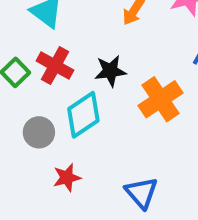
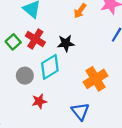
orange cross: (160, 99) -> (96, 79), moved

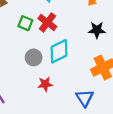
green square: (13, 42) -> (25, 23), turned -32
black star: (66, 43) -> (97, 30), moved

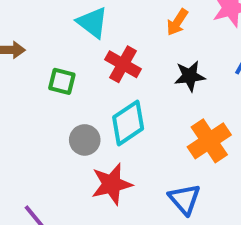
red cross: (47, 22) -> (123, 64), moved
red star: (45, 84) -> (112, 184), size x1.5

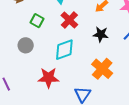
gray circle: (85, 140) -> (26, 45), moved
orange cross: (209, 141) -> (102, 69), turned -30

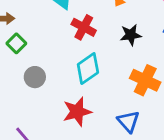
green square: (37, 21) -> (16, 43), moved, turned 32

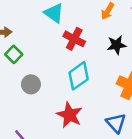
red star: (77, 112) -> (70, 115), turned -30

